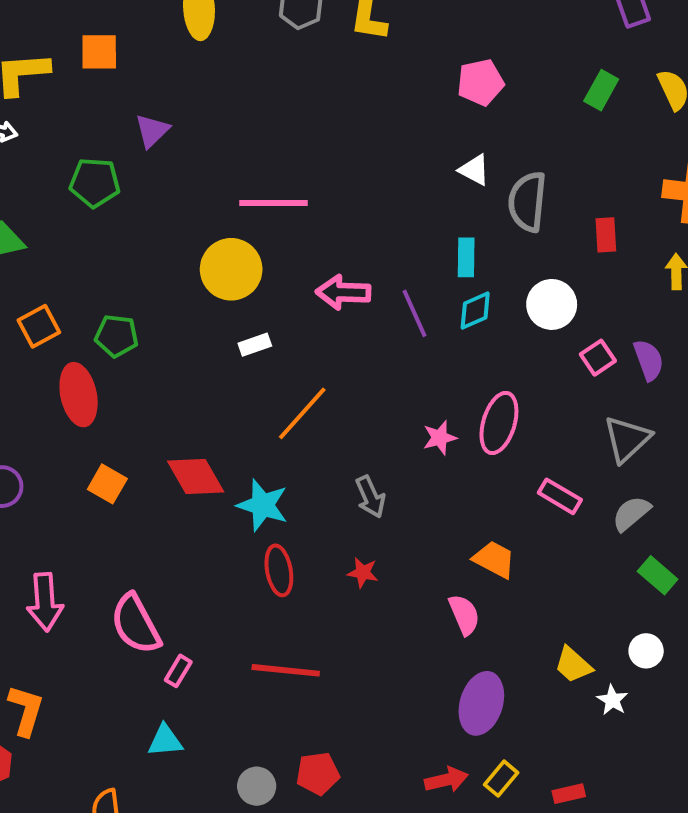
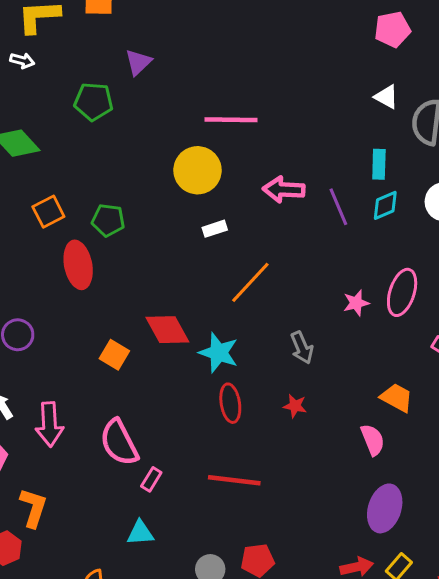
orange square: (107, 484) -> (114, 355), moved

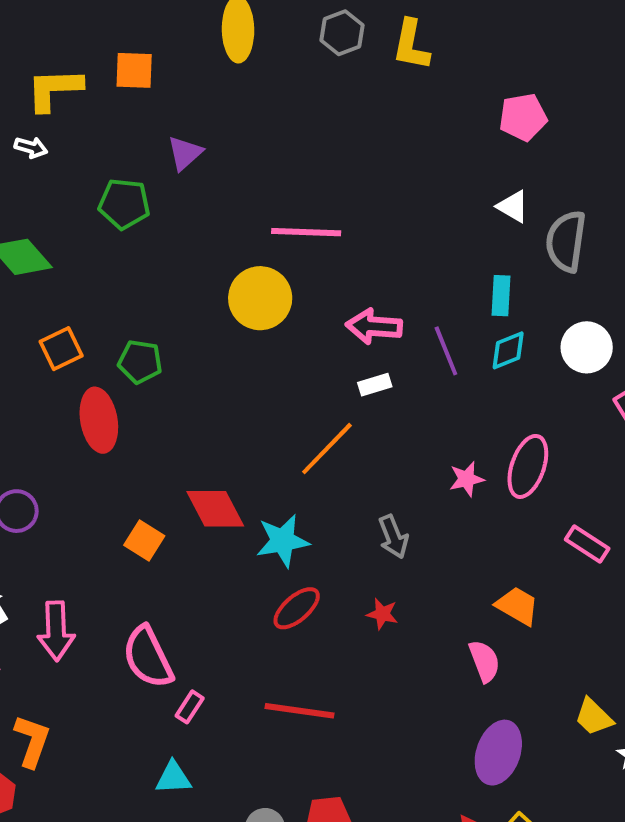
white rectangle: (215, 229) -> (375, 385), moved
cyan star: (219, 353) -> (283, 541), turned -30
red ellipse: (230, 403) -> (297, 608), turned 57

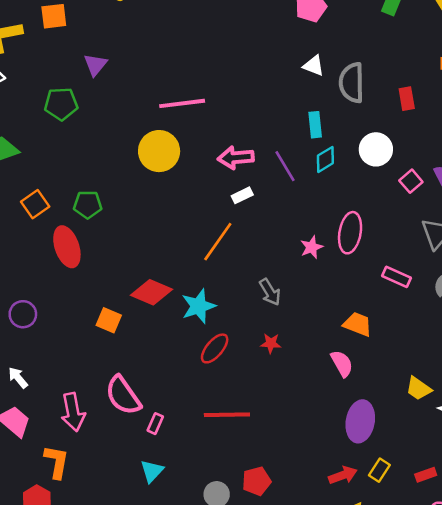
red diamond: (215, 509) -> (152, 292), turned -30
pink arrow: (56, 631) -> (73, 412), moved
cyan triangle: (173, 778) -> (152, 471), turned -35

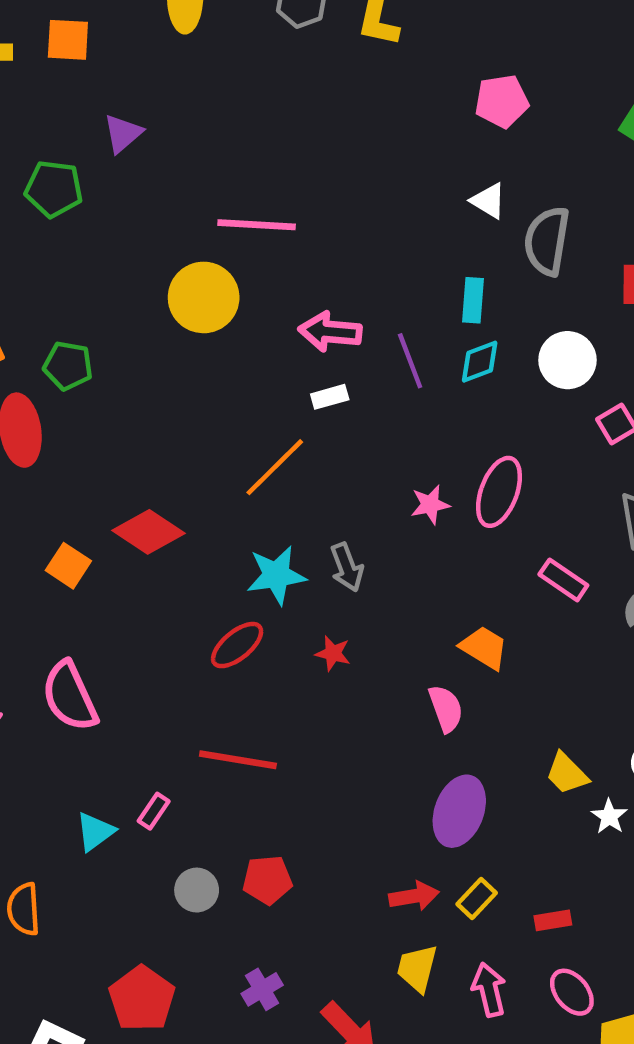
cyan star: (199, 306) -> (276, 575), moved
pink rectangle: (155, 424) -> (154, 811), moved

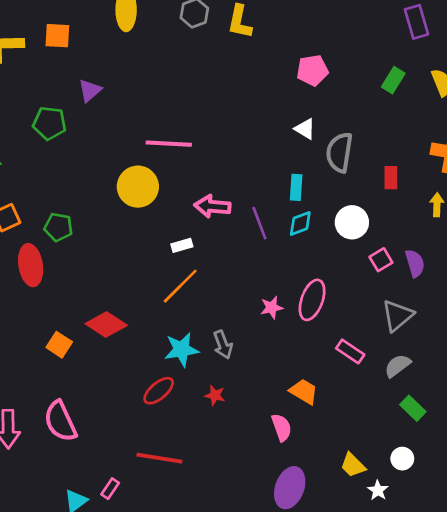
white rectangle: (330, 397) -> (182, 245), moved

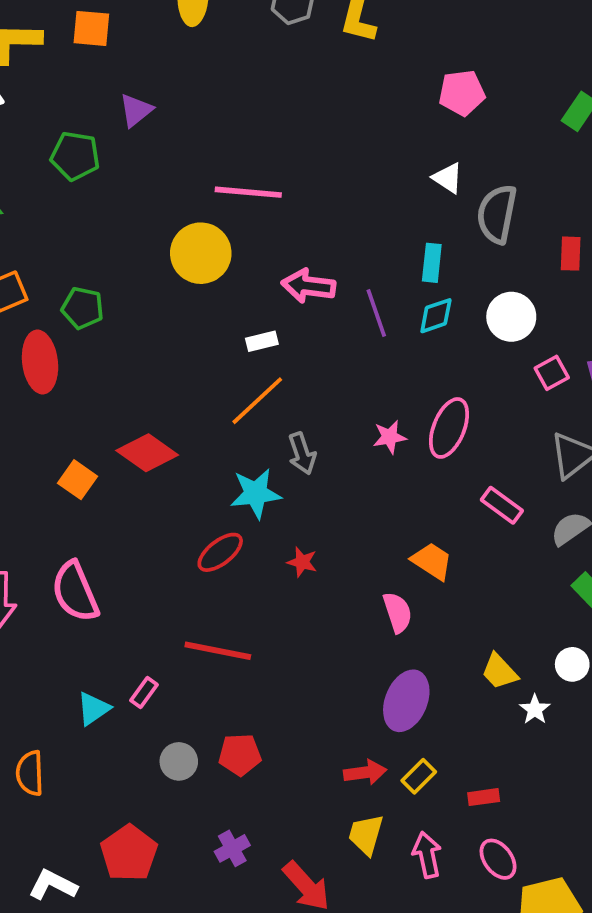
gray arrow: (223, 345) -> (302, 454), moved

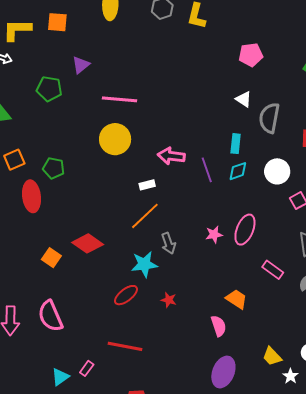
pink line: (248, 192) -> (119, 99), moved

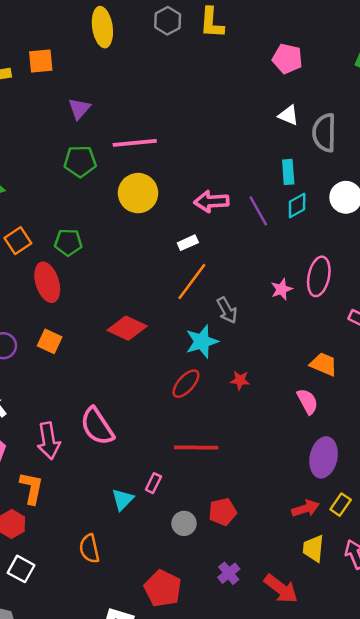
pink pentagon: (251, 55) -> (287, 59), turned 30
green pentagon: (49, 89) -> (80, 161), moved
orange square: (51, 258) -> (50, 341), moved

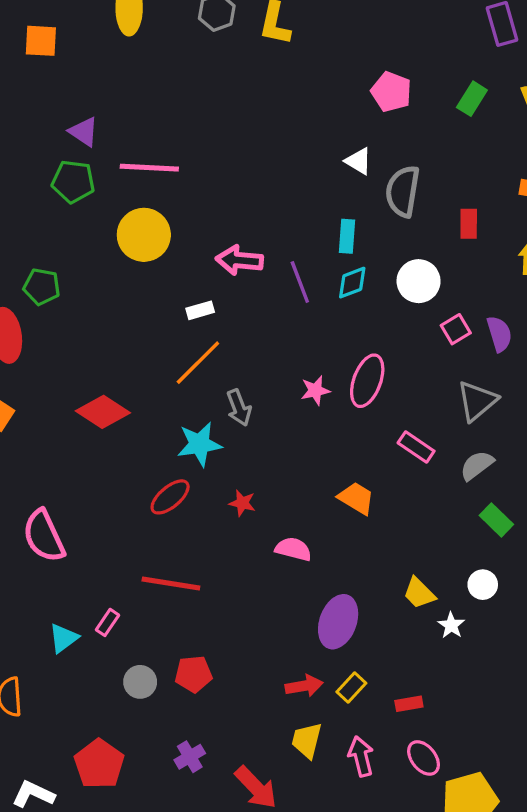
pink pentagon: (287, 59) -> (391, 92), moved
purple triangle: (79, 109) -> (84, 132), moved, turned -45
pink semicircle: (307, 401) -> (293, 549), moved, turned -56

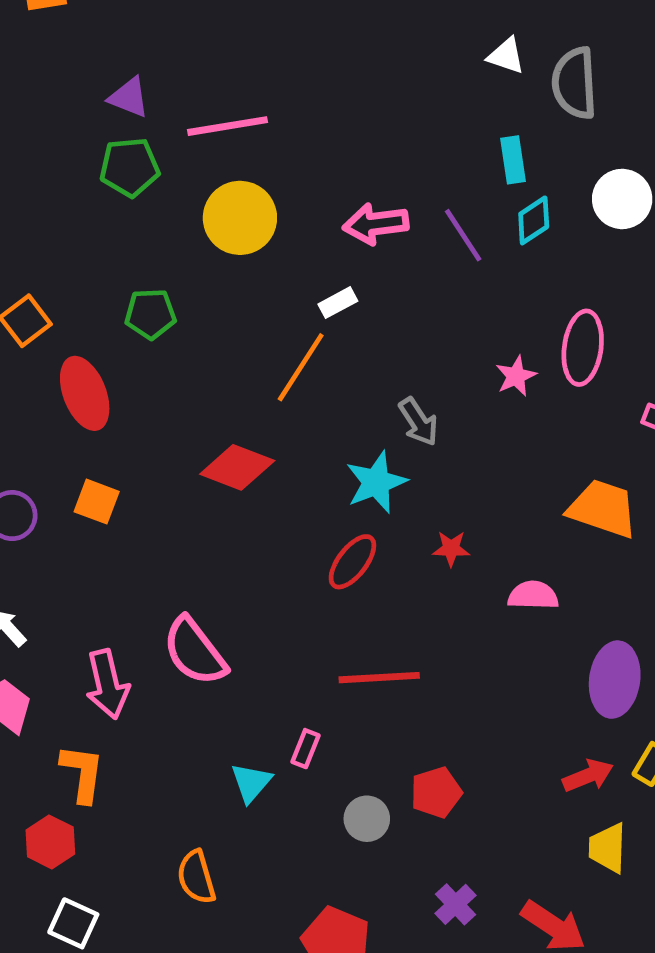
green pentagon: (42, 287) -> (150, 314), moved
orange line: (198, 363) -> (301, 367), moved
orange trapezoid: (356, 498) -> (603, 509), size x1.4

